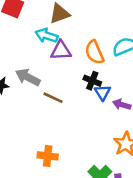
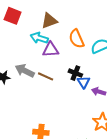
orange semicircle: (94, 52) -> (77, 39), moved
brown line: (53, 98) -> (46, 76), moved

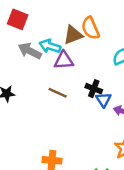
brown triangle: (49, 21) -> (73, 35), moved
orange semicircle: (77, 39) -> (90, 28), moved
gray arrow: (25, 71) -> (30, 51), moved

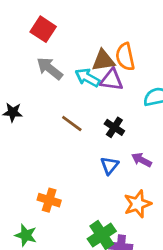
cyan arrow: (50, 46) -> (87, 78), moved
purple triangle: (64, 60) -> (112, 80), moved
blue triangle: (103, 100) -> (110, 166), moved

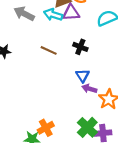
purple arrow: (142, 160) -> (89, 89), moved
orange cross: (49, 200) -> (46, 128), moved, turned -35

